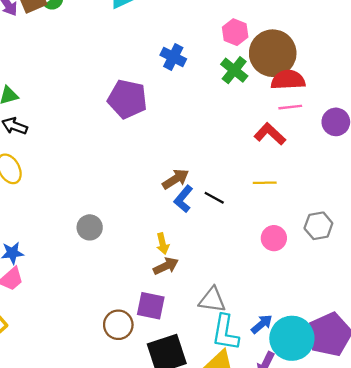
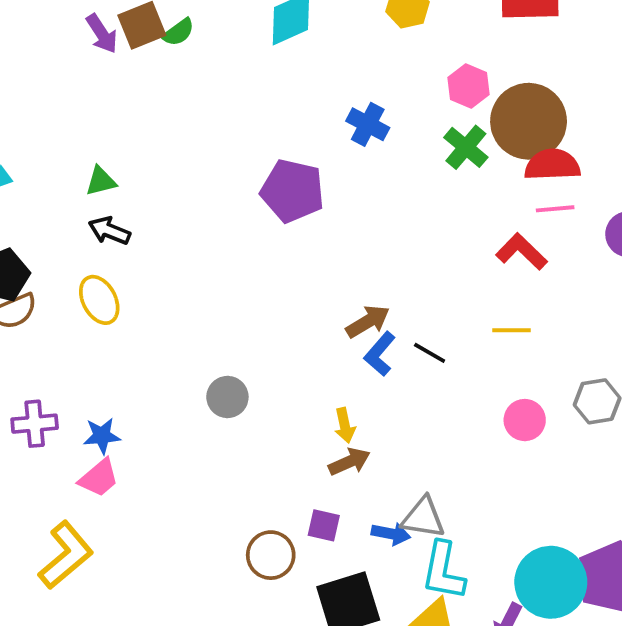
purple square: (151, 306) -> (324, 525), size x0.7
blue arrow: (262, 324) -> (391, 534), moved, turned 50

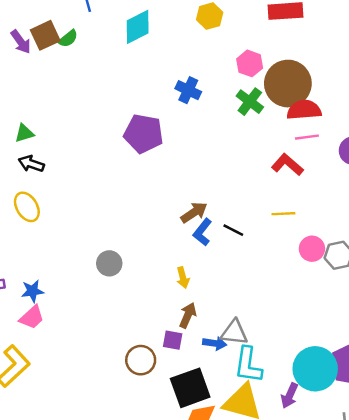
pink circle: (525, 420) -> (312, 249), moved
brown arrow: (349, 462) -> (188, 315), moved, turned -40

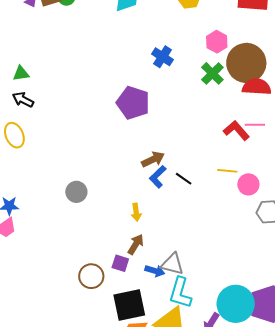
purple pentagon: (144, 134) -> (133, 103), moved
pink line: (307, 137) -> (255, 125), moved
pink circle: (312, 249) -> (248, 184), moved

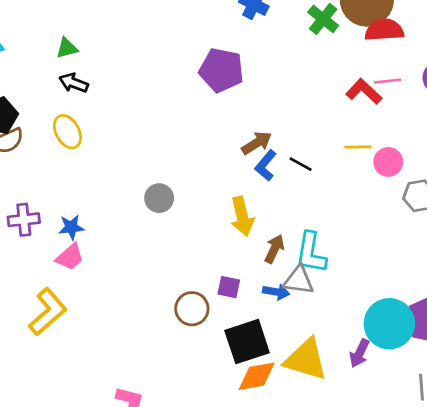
yellow arrow: (136, 212) -> (242, 216), size x1.6
brown arrow: (136, 244) -> (274, 249), moved
cyan L-shape: (180, 293) -> (311, 253), moved

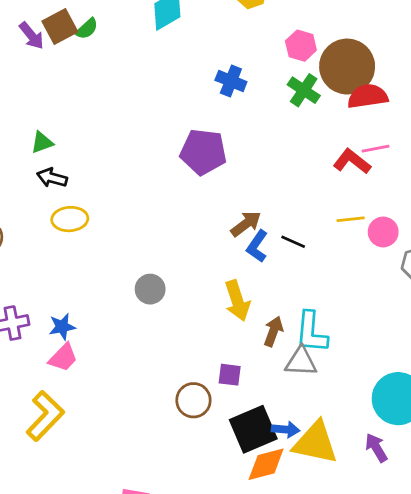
yellow ellipse: (67, 132) -> (70, 219), moved, turned -60
blue arrow: (276, 292) -> (286, 429), moved
purple arrow: (360, 353) -> (376, 448), moved, turned 128

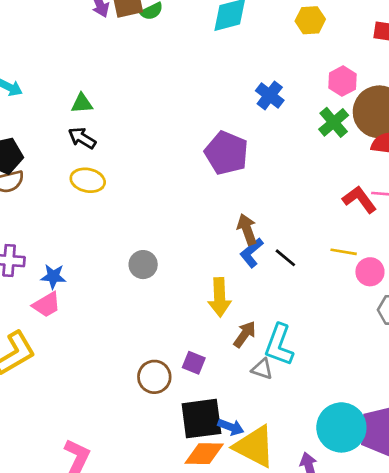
brown arrow: (246, 224) -> (247, 229), turned -88
gray triangle: (301, 362) -> (262, 369), size x0.7

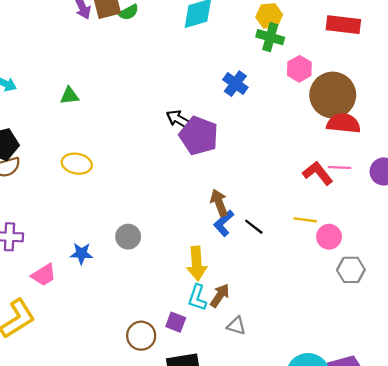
green cross: (334, 122) -> (270, 37), moved, turned -32
black arrow: (82, 138) -> (178, 119), moved
blue star: (53, 276) -> (81, 253), moved
cyan L-shape: (279, 345) -> (197, 298), moved, size x0.7

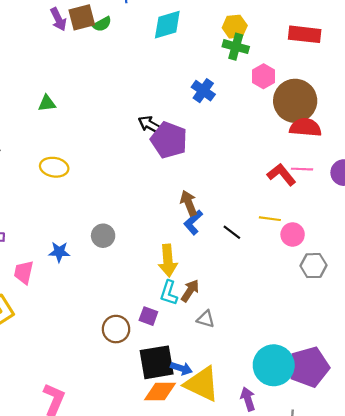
black line: (254, 227) -> (232, 232), moved
pink trapezoid: (44, 275) -> (24, 272), turned 135

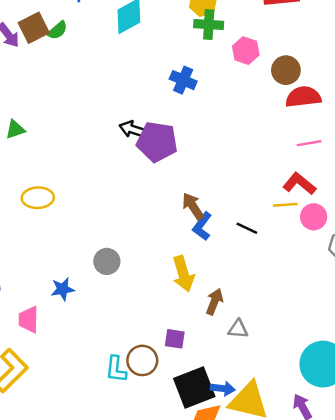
brown circle: (295, 101) -> (286, 70), size x0.6
red L-shape: (281, 175) -> (299, 184), moved
cyan L-shape: (169, 293) -> (116, 369), moved

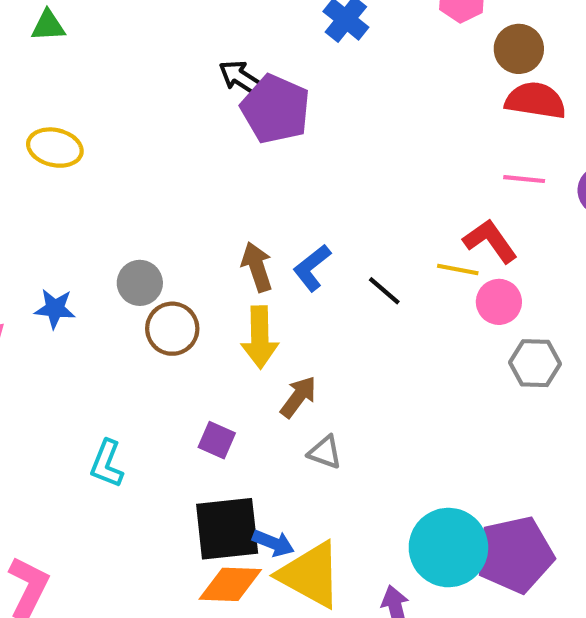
brown arrow: (193, 206) -> (257, 267), moved
brown circle: (142, 360) -> (172, 329), moved

